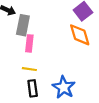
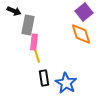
yellow line: (29, 69) -> (37, 56), moved, turned 64
black rectangle: (33, 88) -> (44, 78), moved

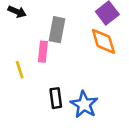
gray rectangle: (28, 25) -> (57, 30), moved
yellow line: (37, 56) -> (20, 70), moved

